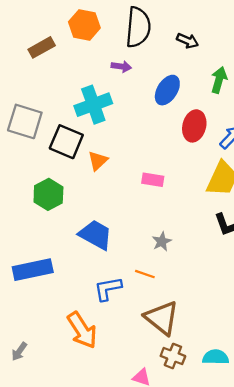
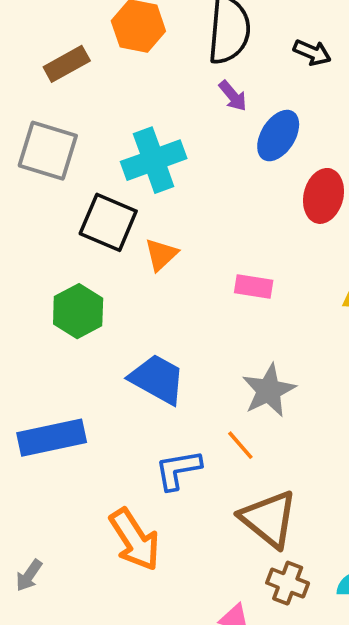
purple arrow: (121, 66) -> (233, 96), moved, turned 42
gray square: (25, 121) -> (48, 151), moved
gray star: (162, 242) -> (269, 390), size x1.6
orange line: (145, 274) -> (240, 445), turned 30

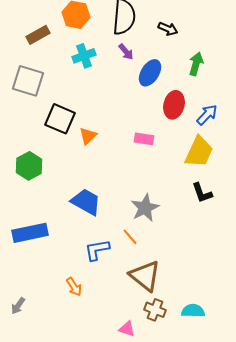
cyan cross: (154, 160) -> (84, 56), moved, size x0.7
pink rectangle: (254, 287) -> (144, 139), moved
green hexagon: (78, 311) -> (29, 166), moved
orange arrow: (135, 540) -> (74, 287), size x0.6

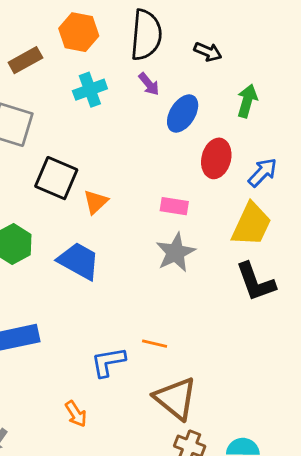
black L-shape: (202, 193) -> (256, 282), size x1.4
blue trapezoid: (86, 202) -> (79, 261), moved
gray star: (145, 208) -> (176, 252), moved
orange line: (130, 237) -> (155, 344), turned -36

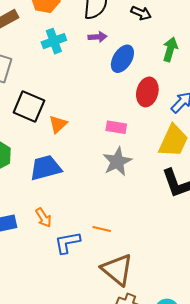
purple arrow: (149, 84) -> (98, 37), turned -54
blue trapezoid: (79, 261) -> (46, 168), turned -44
orange arrow: (76, 414) -> (44, 218), moved

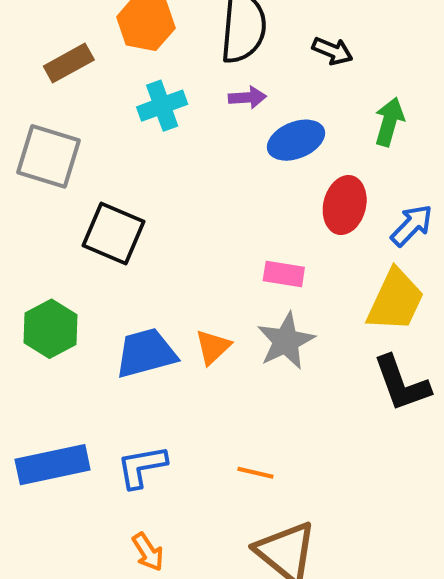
blue ellipse: (122, 59) -> (296, 140), turned 36
orange triangle: (58, 124) -> (213, 347), moved
orange arrow: (44, 218) -> (148, 552), moved
blue L-shape: (67, 243) -> (142, 467), moved

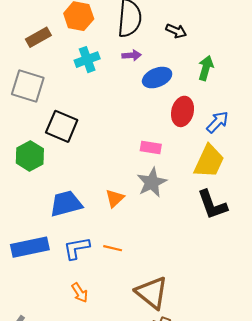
green hexagon: (51, 329) -> (30, 156), moved
orange triangle: (213, 347) -> (115, 198), moved
blue trapezoid: (146, 353) -> (66, 204), moved
orange line: (255, 473) -> (113, 248), moved

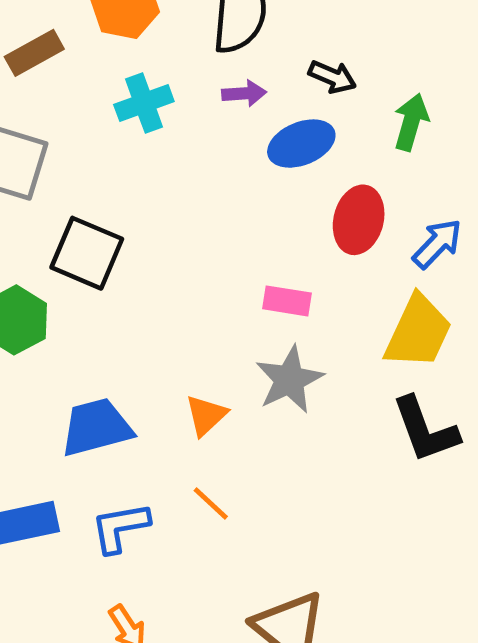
black arrow: (176, 31) -> (332, 77), moved
orange line: (113, 248) -> (211, 504), moved, turned 30

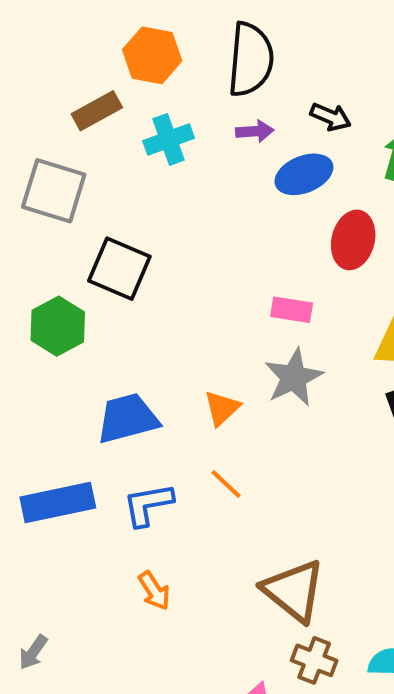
brown rectangle: (34, 53) -> (97, 111), moved

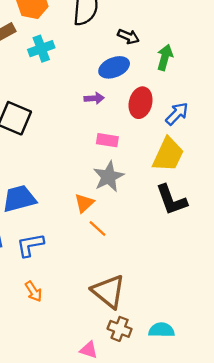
purple arrow: (255, 131) -> (94, 98), moved
orange triangle: (222, 408) -> (84, 203), moved
orange line: (226, 484) -> (97, 228), moved

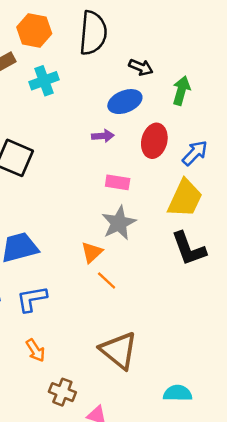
brown cross: (120, 329) -> (62, 392), moved

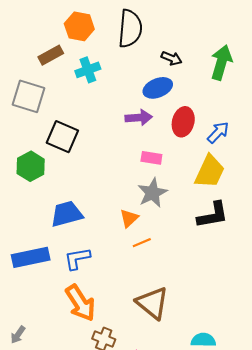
green arrow: (181, 91) -> (221, 62), moved, size x1.4
purple arrow: (103, 136) -> (139, 118), size x1.4
black L-shape: (189, 249) -> (213, 215), turned -80
orange line: (107, 280) -> (142, 243), turned -66
orange arrow: (35, 350) -> (80, 303), size x1.8

